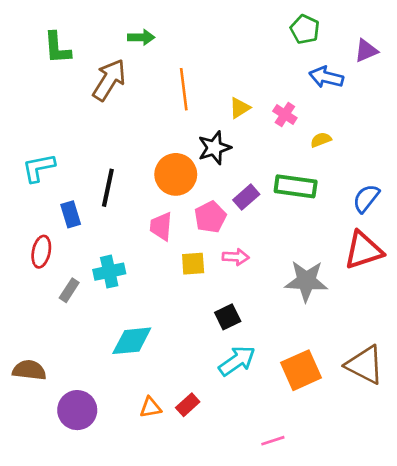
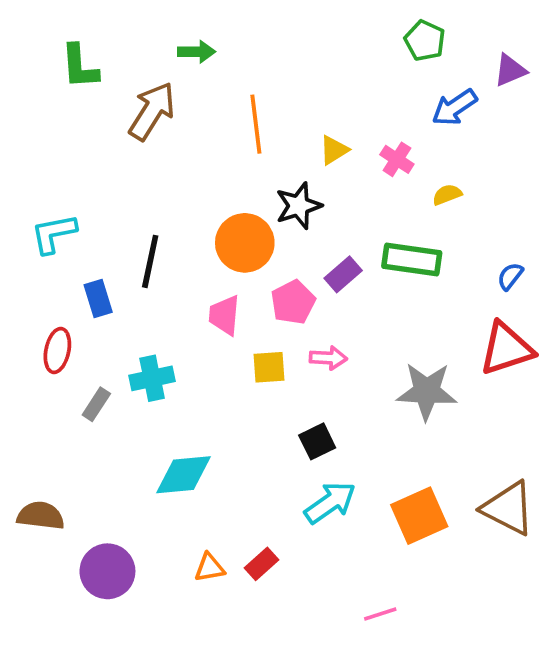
blue arrow: (326, 77) -> (454, 107), turned -48
blue semicircle: (366, 198) -> (510, 276), size x0.7

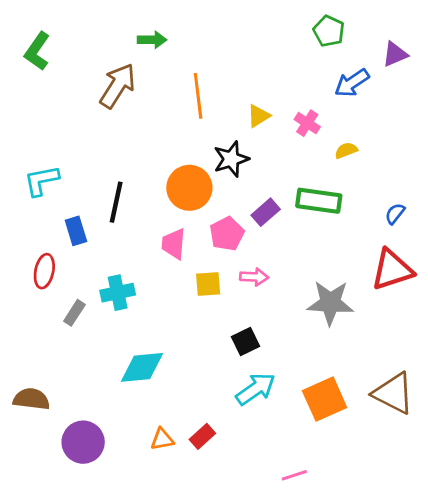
green L-shape: (80, 67) -> (37, 51), moved, turned 39

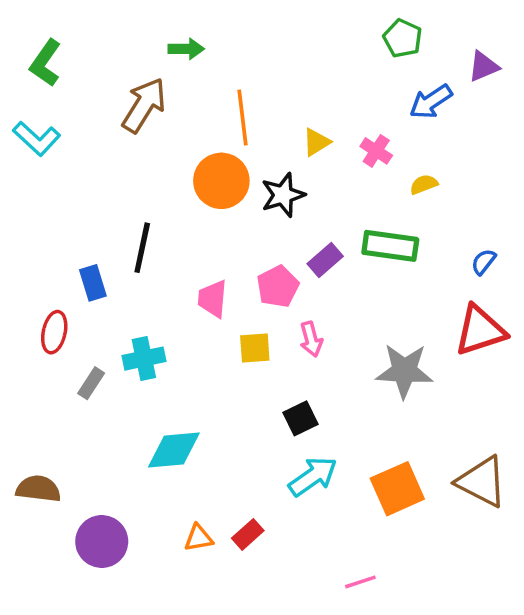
cyan L-shape: (41, 181) -> (37, 139), moved, turned -126
orange circle: (189, 188) -> (221, 181), moved
pink arrow: (254, 277) -> (311, 339), turned 72

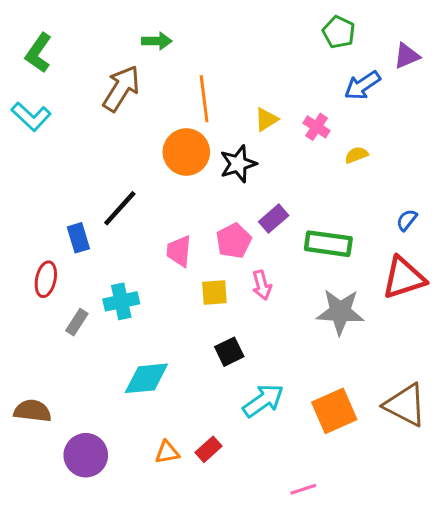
green rectangle: (390, 246) -> (328, 244), moved
black line: (142, 248) -> (120, 208), turned 30
black square: (301, 418) -> (229, 352), moved

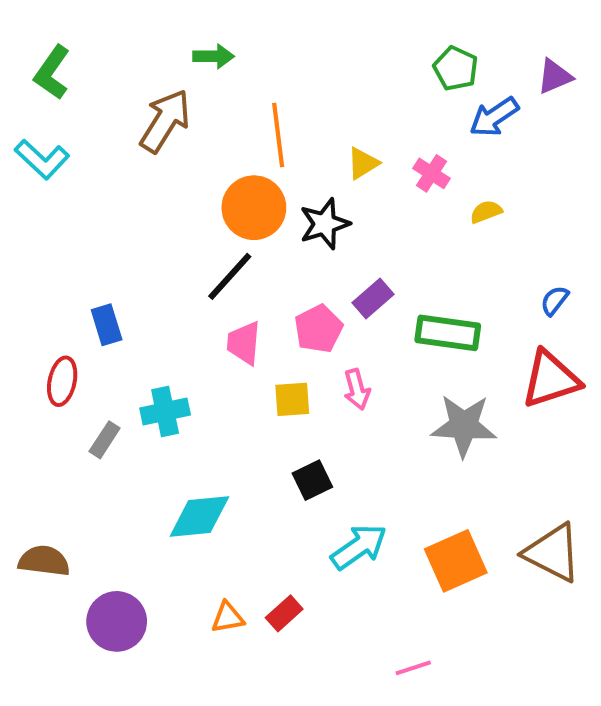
green pentagon: (339, 32) -> (456, 68), moved
black line: (120, 208) -> (230, 276), moved

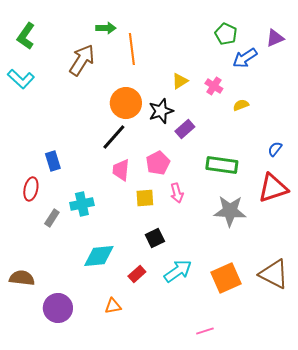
orange line: (278, 135) -> (132, 49), moved
purple rectangle: (373, 299) -> (185, 129), moved
red rectangle: (284, 613) -> (137, 274), moved

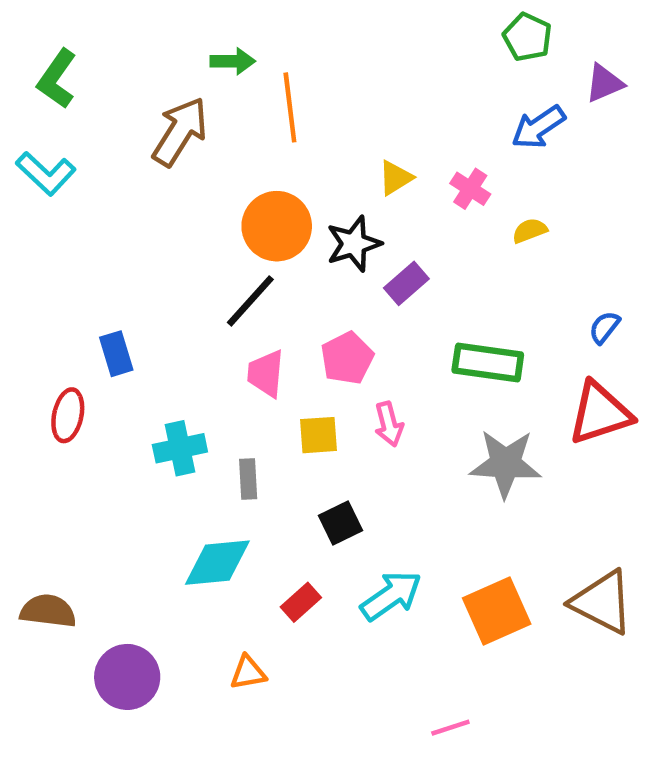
green pentagon: (226, 34) -> (527, 37), moved
gray rectangle: (52, 218) -> (248, 479), moved, turned -36

